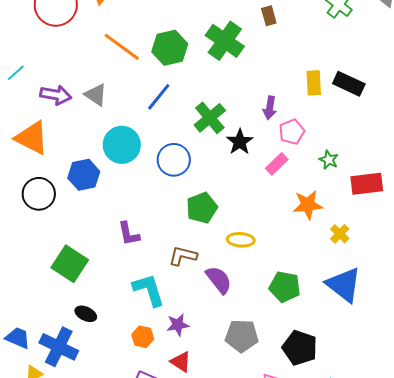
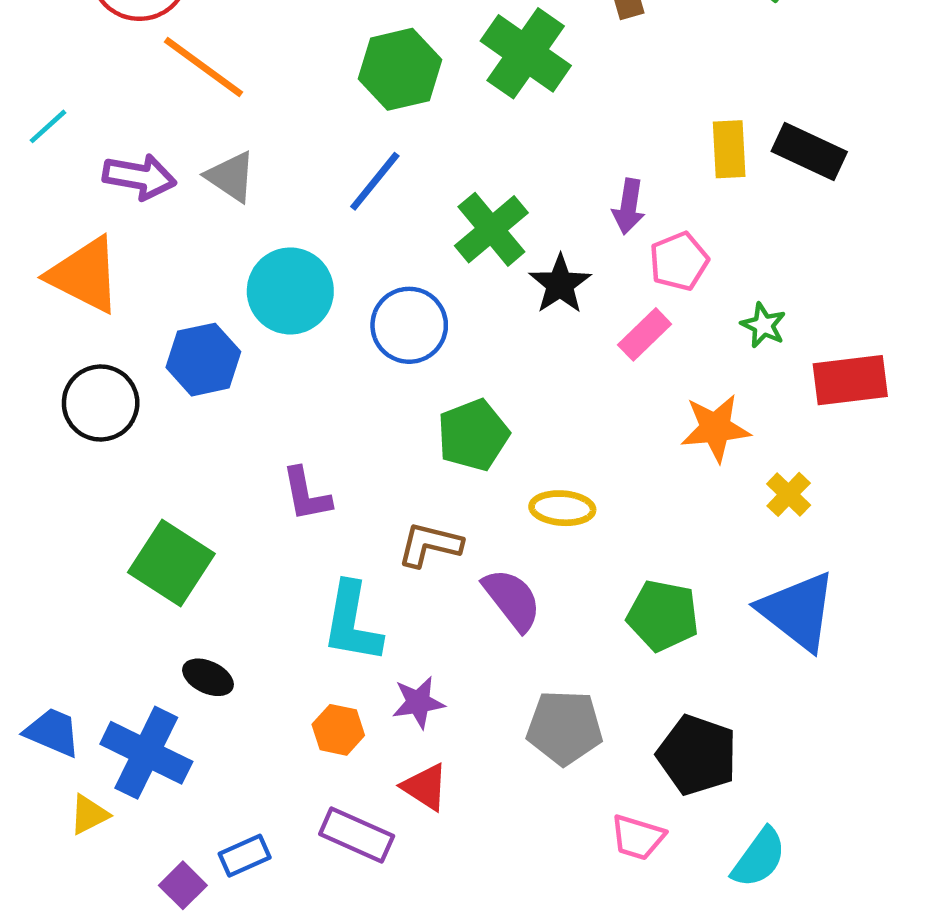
orange line: (122, 47) -> (203, 67), moved
cyan L-shape: (149, 290) -> (352, 622), turned -153

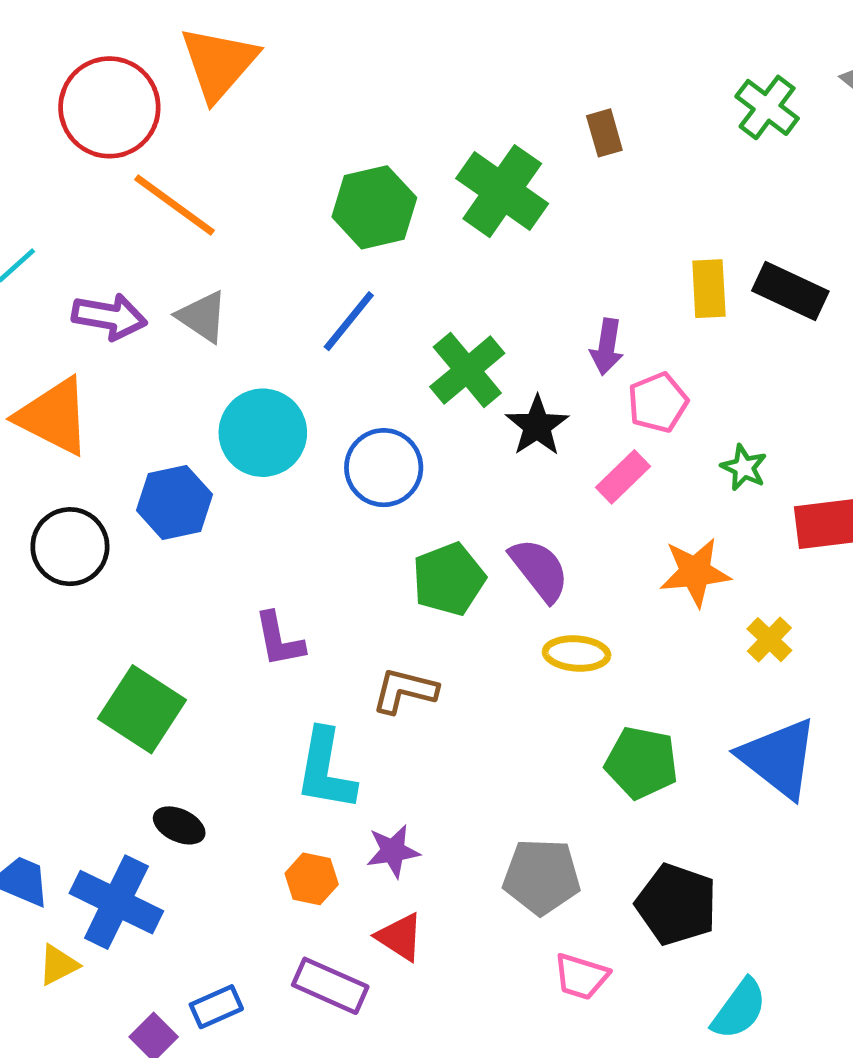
yellow ellipse: (562, 508) -> (577, 653), moved
purple semicircle: (512, 600) -> (539, 570), moved
pink trapezoid: (638, 837) -> (581, 976), moved

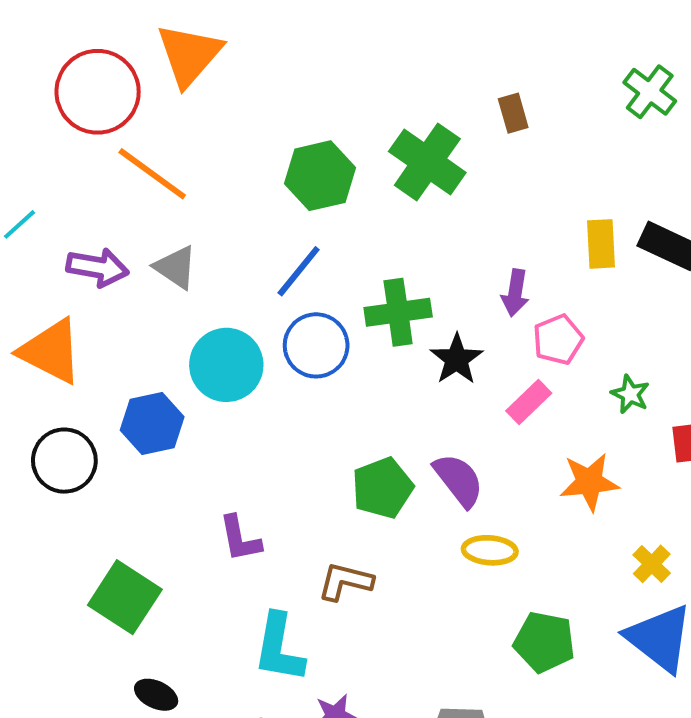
green cross: (467, 370) -> (398, 312), turned 32
blue circle: (384, 468) -> (316, 345), moved
yellow cross: (769, 640) -> (652, 564), moved

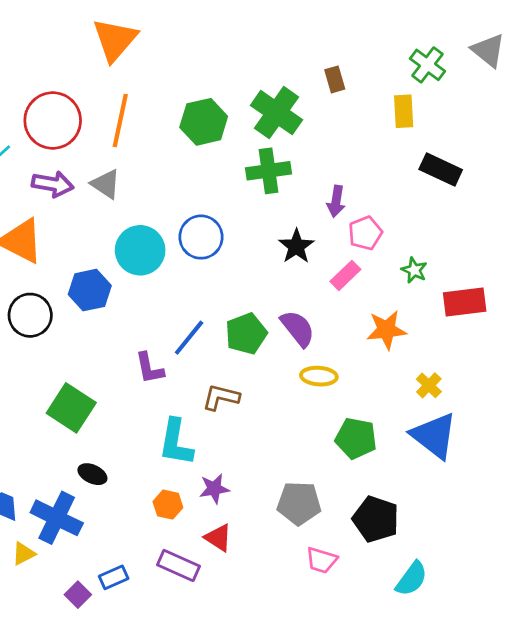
red circle: (98, 92) -> (53, 121), moved
orange line: (152, 174) -> (120, 121), moved, turned 66
yellow rectangle: (601, 244) -> (404, 111), moved
blue line: (299, 271) -> (189, 338), moved
green cross: (398, 312) -> (269, 171), moved

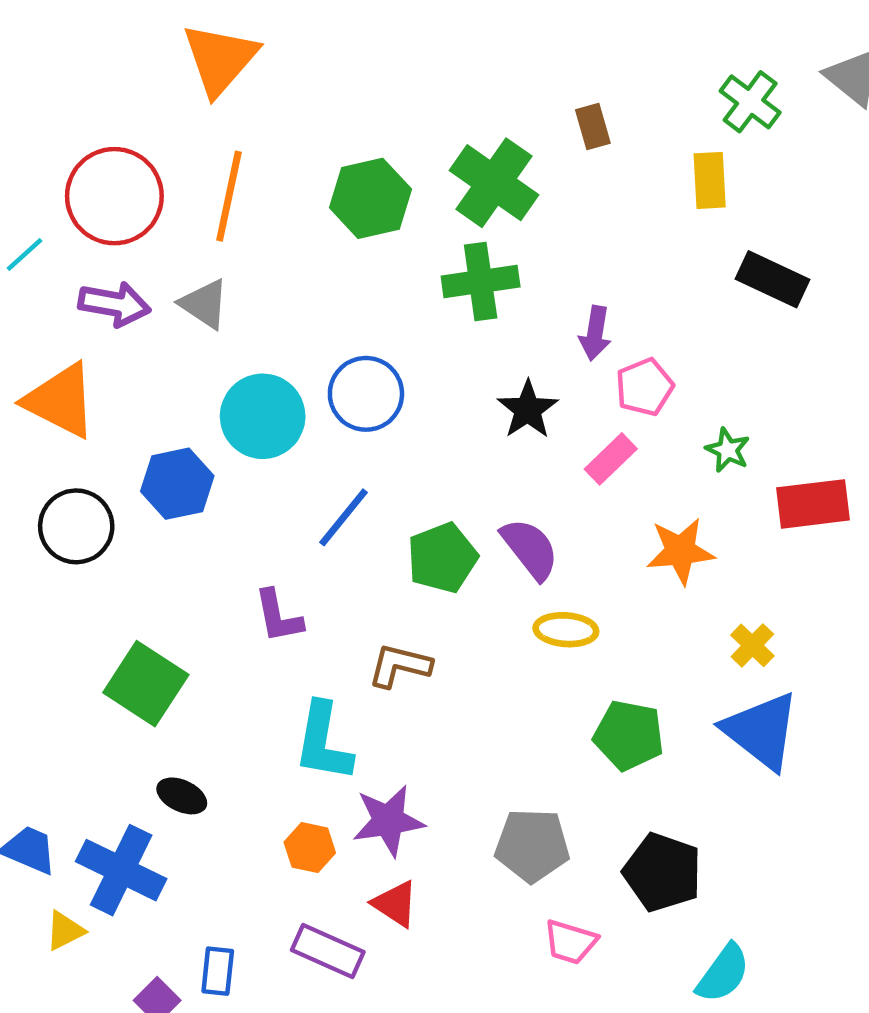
blue line: (189, 338) -> (343, 517), moved
purple star: (214, 489) -> (388, 821), size x1.4
blue rectangle: (114, 577) -> (218, 971), turned -60

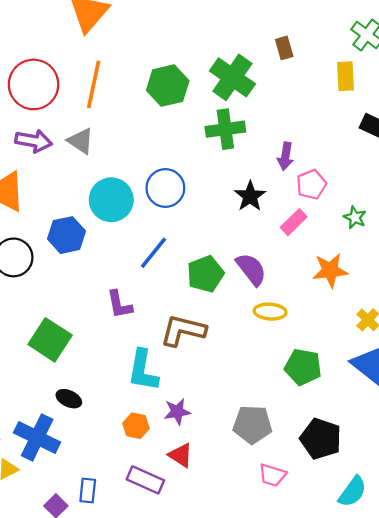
brown L-shape: (400, 666) -> (183, 330), size x1.4
purple star: (388, 821) -> (177, 412), size x0.7

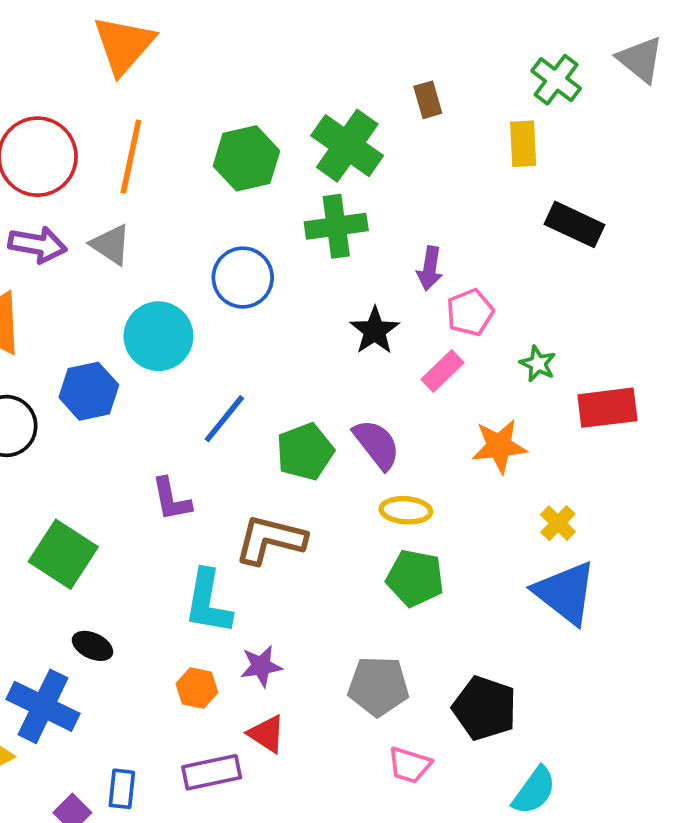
blue circle: (165, 188) -> (243, 278), moved
green pentagon: (303, 367) -> (415, 578), moved
purple rectangle: (145, 480) -> (212, 772), turned -36

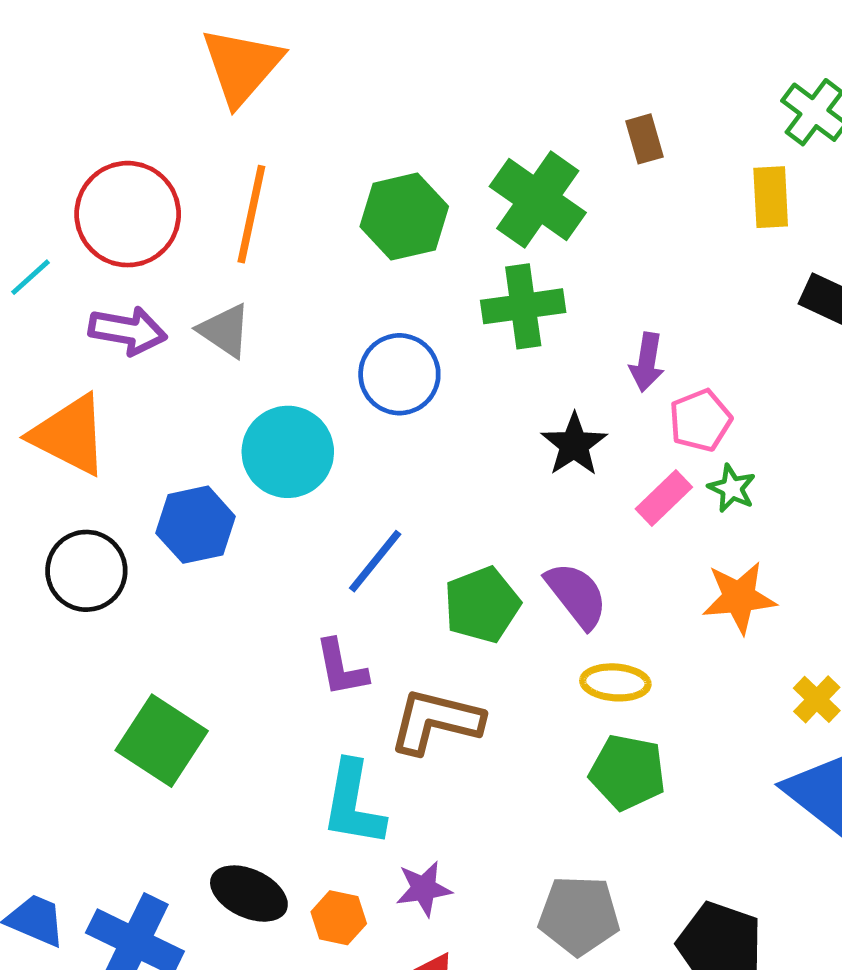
green star: (538, 364) -> (732, 488), moved
purple L-shape: (171, 499) -> (341, 668), moved
black ellipse: (93, 646) -> (249, 894), moved, size x1.4

